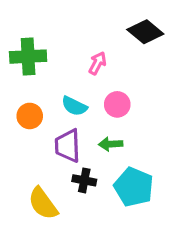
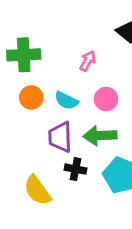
orange circle: (30, 116) -> (31, 97), moved
green arrow: (111, 144) -> (100, 136), size x1.5

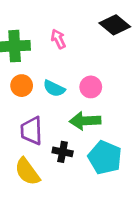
pink arrow: (88, 61) -> (58, 39), moved, turned -54
purple trapezoid: (60, 137) -> (31, 131), moved

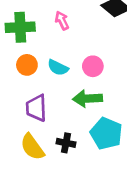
black cross: (63, 152) -> (66, 143), moved

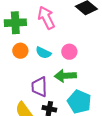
pink arrow: (62, 21) -> (46, 18), size x1.6
purple trapezoid: (36, 108) -> (39, 87), moved

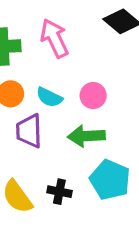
purple trapezoid: (39, 87) -> (29, 131), moved

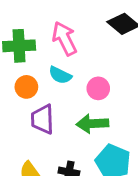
cyan semicircle: (49, 97) -> (60, 75), moved

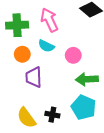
green arrow: (92, 124) -> (87, 79), moved

